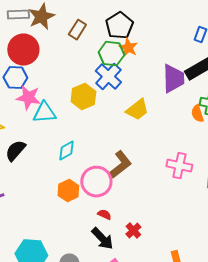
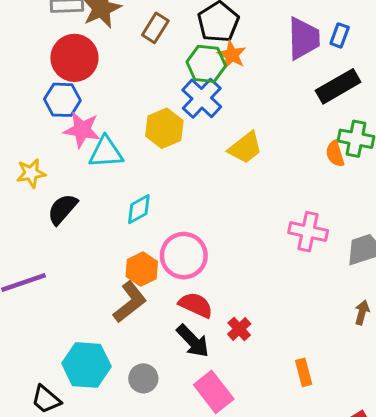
purple trapezoid: (173, 79) -> (304, 38), moved
brown L-shape: (120, 165) -> (130, 302), moved
red semicircle: (104, 215) -> (196, 305), size x1.6

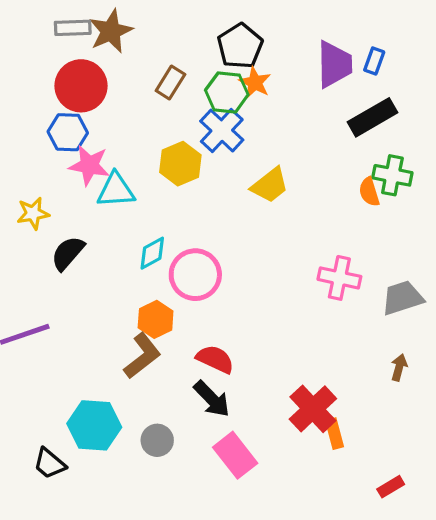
brown rectangle: (155, 28) -> (170, 83), moved
pink circle: (184, 256) -> (195, 275), moved
red cross: (239, 329) -> (313, 409), moved, size x1.8

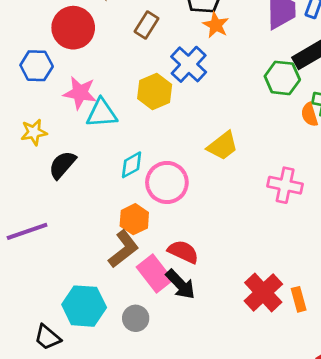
green hexagon: (227, 92) -> (282, 78), moved
blue hexagon: (68, 132) -> (37, 66), moved
yellow trapezoid: (270, 185) -> (223, 146), moved
orange rectangle: (334, 434) -> (299, 299), moved
pink rectangle: (235, 455) -> (155, 273), moved

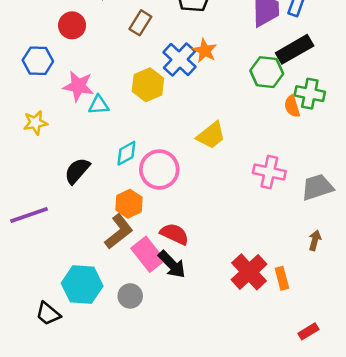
orange star: (216, 25) -> (205, 51), moved
red circle: (73, 28) -> (72, 25), size x0.7
cyan triangle: (102, 113) -> (99, 105), size x0.7
black semicircle: (62, 165) -> (77, 171), moved

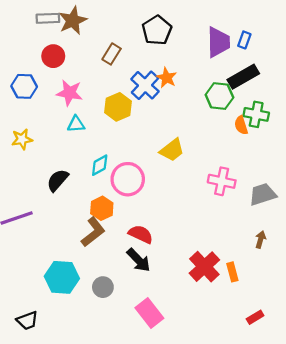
pink star: (78, 86) -> (69, 93), moved
pink rectangle: (148, 254) -> (149, 313), moved
black trapezoid: (48, 314) -> (27, 321), moved, turned -60

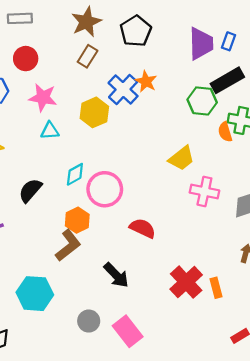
brown star: (73, 21) -> (86, 22), moved
yellow trapezoid: (172, 150) -> (182, 158), moved
red semicircle: (141, 234) -> (143, 228), moved
gray circle: (103, 287) -> (89, 321), moved

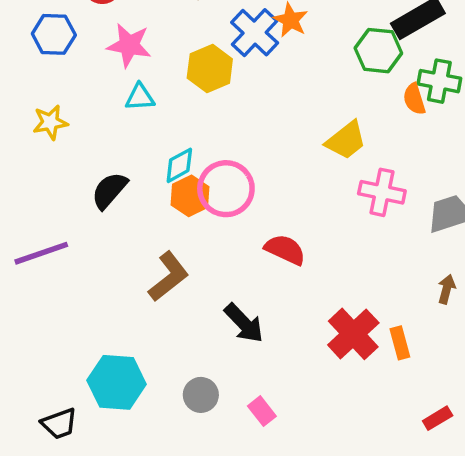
orange hexagon: (77, 220) -> (190, 196), moved
cyan hexagon: (35, 294) -> (117, 382), moved
pink rectangle: (128, 331) -> (262, 411), size x0.6

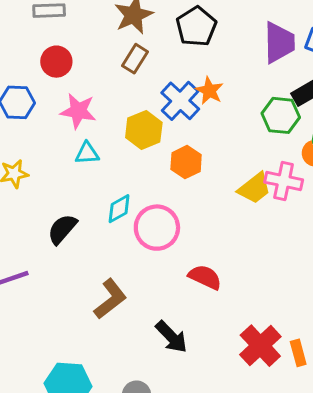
pink cross: (382, 192) -> (284, 181), moved
orange hexagon: (190, 196) -> (186, 162), moved

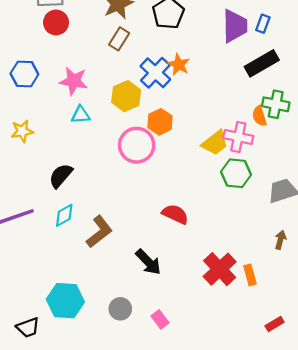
red circle: (56, 62) -> (56, 22), moved
green hexagon: (281, 115) -> (236, 173), moved
cyan diamond: (119, 209) -> (64, 215), moved
pink circle: (157, 228) -> (137, 145), moved

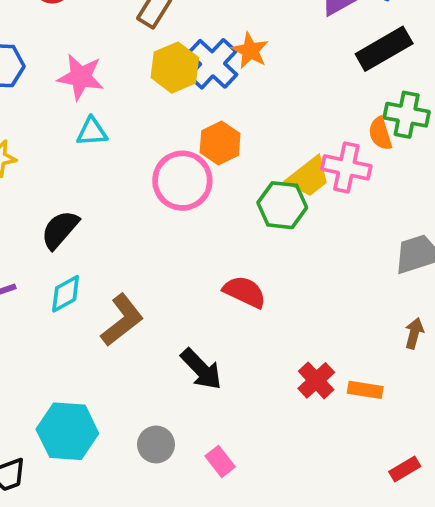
yellow hexagon: (126, 96) -> (175, 68), moved
green hexagon: (236, 173) -> (282, 205), moved
red cross: (220, 269) -> (316, 380), size x0.7
orange rectangle: (250, 275) -> (365, 390), turned -66

